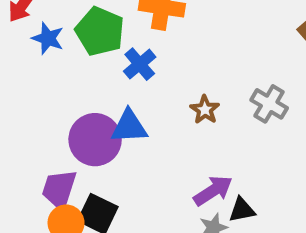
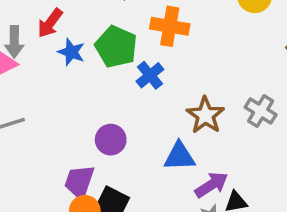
brown star: (205, 110) -> (205, 115), size x1.5
blue triangle: (129, 127) -> (179, 156), moved
purple circle: (95, 140) -> (111, 140), size x0.7

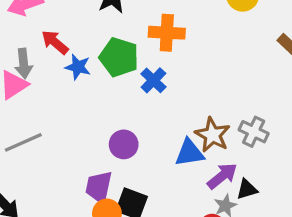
red arrow: (50, 23) -> (55, 42), turned 100
gray cross: (261, 111) -> (254, 132), moved
brown star: (205, 115) -> (212, 135), moved

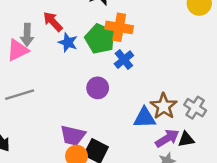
orange cross: (167, 33) -> (119, 27), moved
purple circle: (124, 144) -> (98, 88), moved
purple trapezoid: (99, 187) -> (73, 135), turned -96
black triangle: (247, 189) -> (186, 139), moved

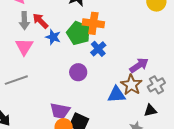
gray arrow: (27, 35) -> (24, 21), moved
pink triangle: (18, 50) -> (24, 47), moved, turned -30
gray cross: (195, 108) -> (156, 85), turned 30
purple arrow: (167, 138) -> (139, 65), moved

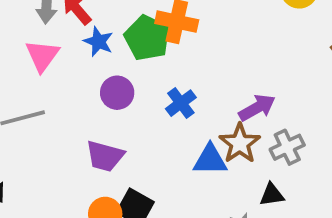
blue cross: (98, 49) -> (181, 103), moved
purple circle: (78, 72) -> (117, 93), moved
purple trapezoid: (60, 111) -> (105, 156), moved

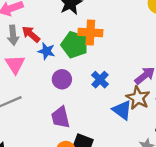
purple trapezoid: (105, 156) -> (60, 117), turned 70
blue triangle: (210, 160) -> (122, 110), turned 45

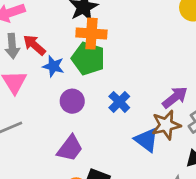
orange cross: (90, 32) -> (91, 34), moved
brown star: (138, 98) -> (166, 125), turned 30
purple trapezoid: (60, 117) -> (70, 148), turned -130

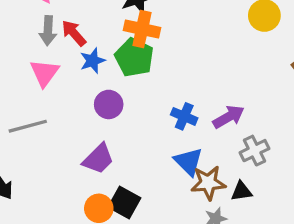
blue star: (53, 66) -> (93, 61), turned 30
blue cross: (119, 102) -> (184, 116), moved, turned -30
brown star: (166, 125) -> (208, 183), moved

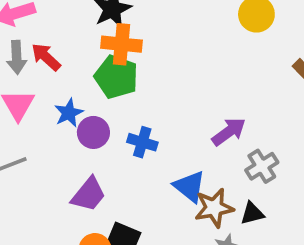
blue star: (93, 61) -> (69, 113), moved
blue cross: (184, 116) -> (142, 142), moved

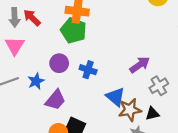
blue star: (69, 113) -> (36, 81), moved

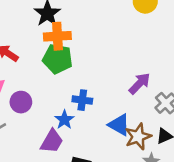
purple circle: (59, 63) -> (21, 102), moved
blue star: (36, 81) -> (64, 120), moved

